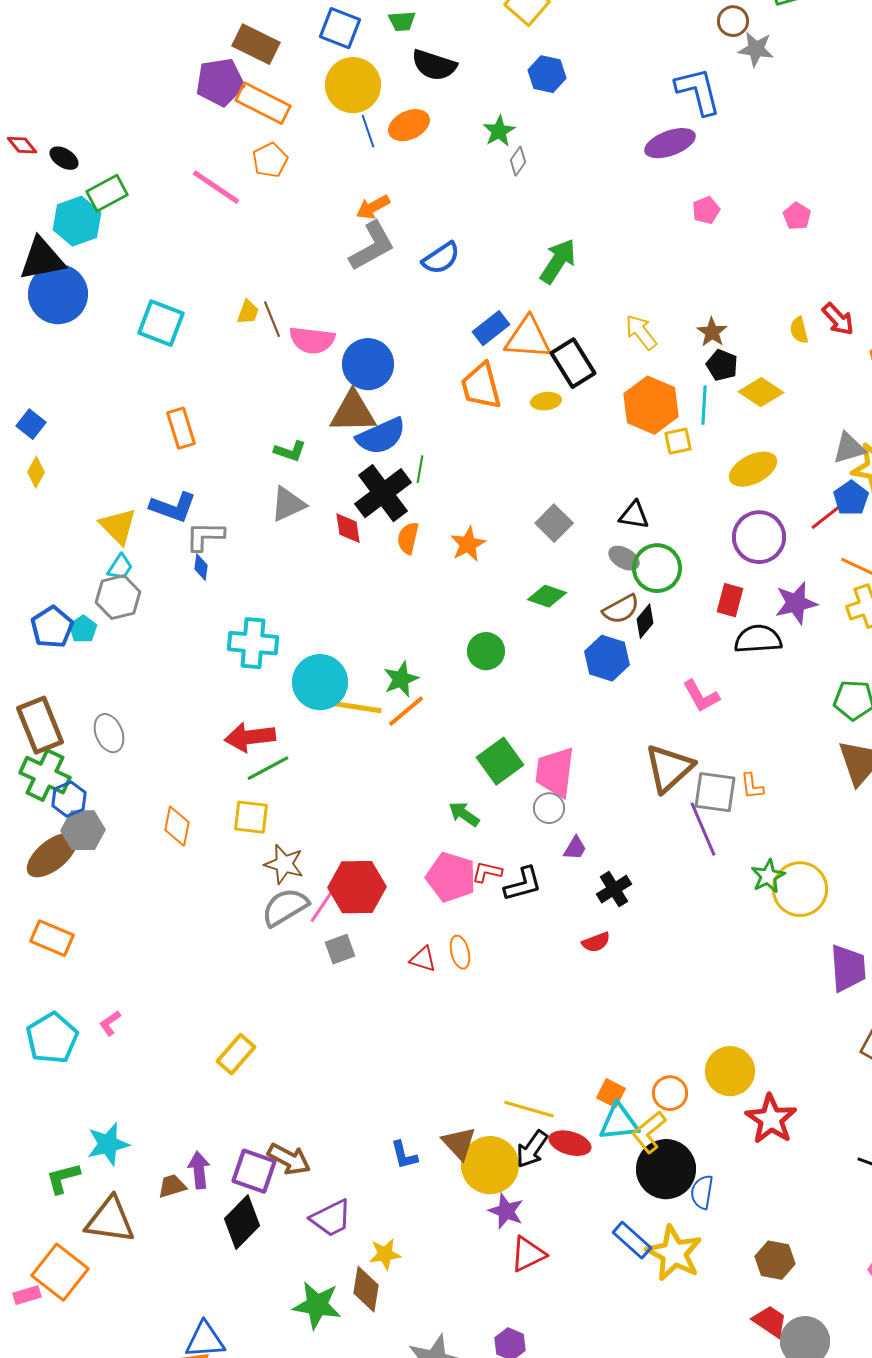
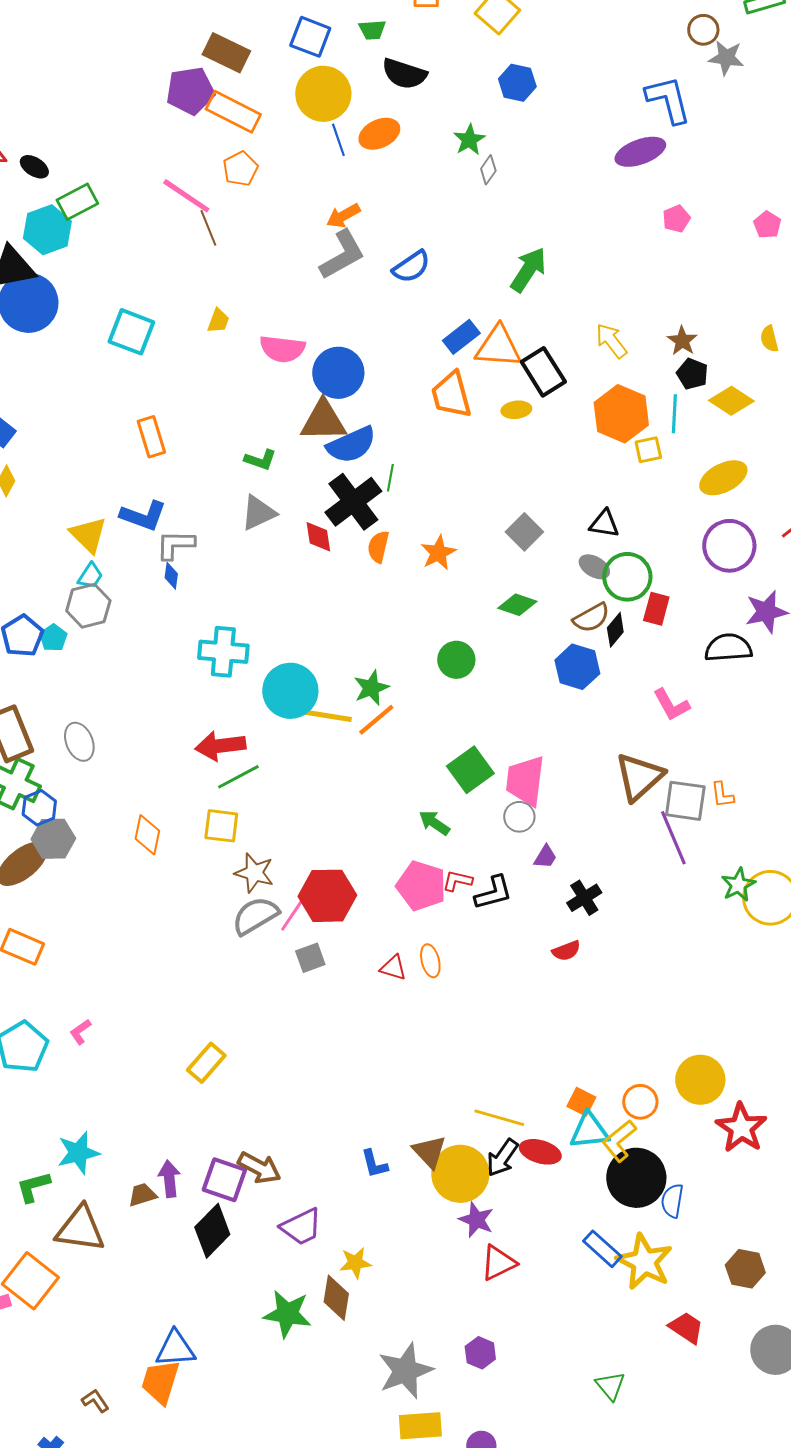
brown line: (272, 319) -> (208, 228), moved
red rectangle: (730, 600) -> (656, 609), moved
red trapezoid: (770, 1321) -> (686, 1328), moved

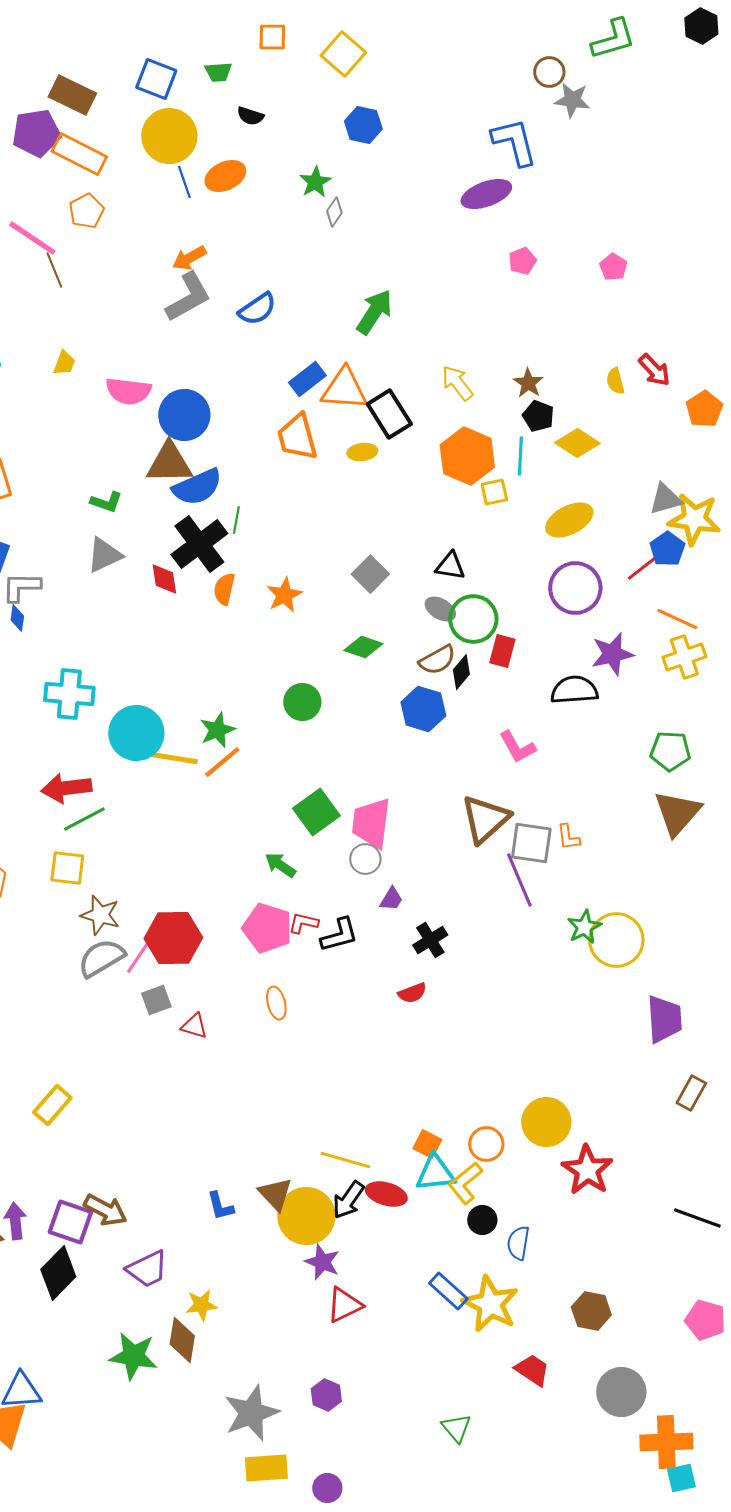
black semicircle: (404, 74) -> (250, 116), size x0.6
red triangle: (393, 968) -> (194, 1026), moved
black circle: (636, 1178) -> (482, 1220), size x0.5

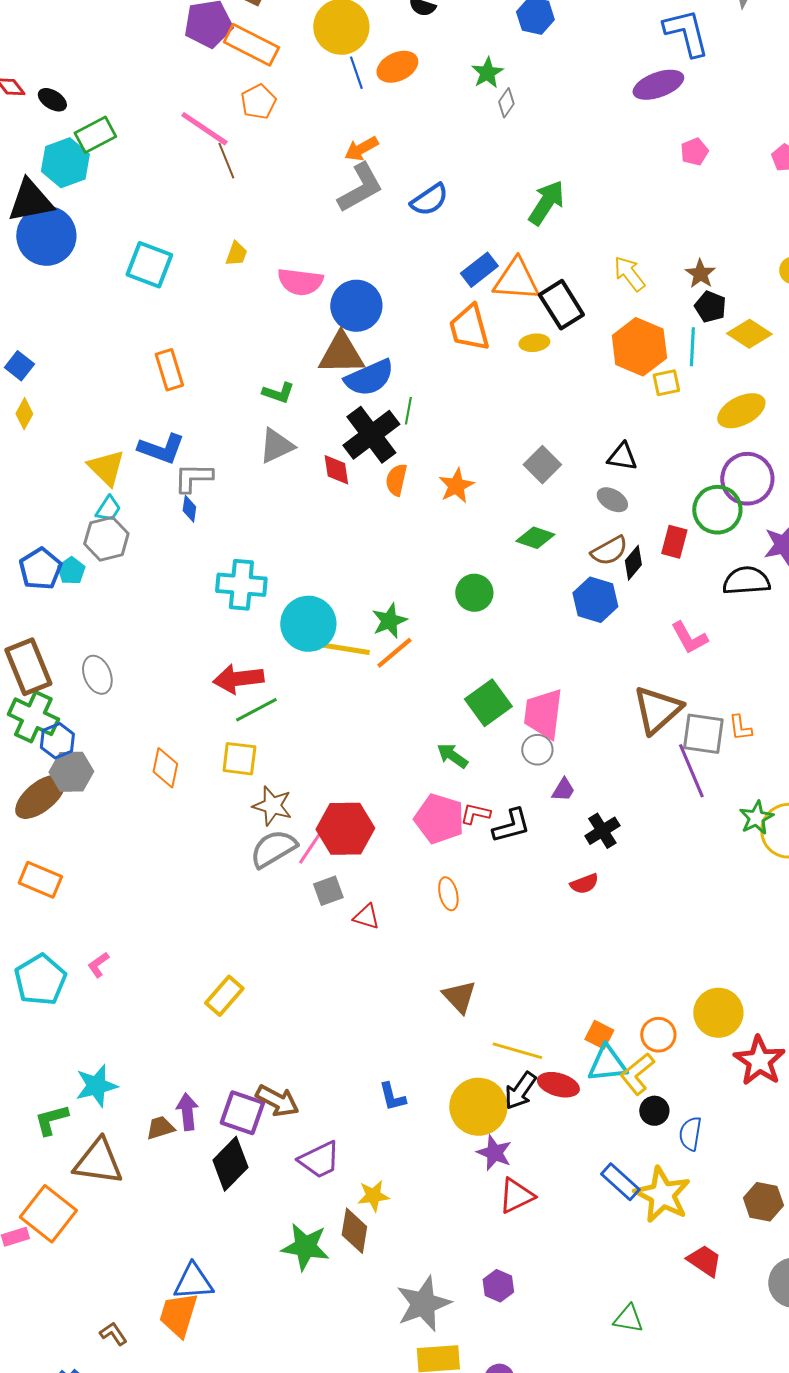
green circle: (473, 619) -> (717, 510), moved
brown triangle: (275, 1194) -> (459, 997), moved
green triangle: (456, 1428) -> (628, 1319), turned -40

